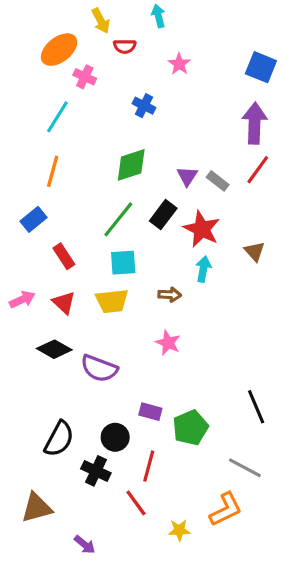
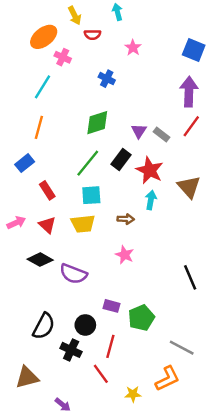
brown triangle: (255, 251) -> (189, 187), size x1.5
black line: (256, 407) -> (190, 277), moved

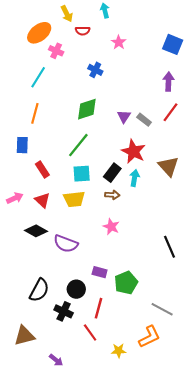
purple arrow: (189, 92) -> (168, 82), size x0.7
black rectangle: (121, 160) -> (112, 173), moved
blue rectangle: (25, 163) -> (22, 145), turned -49

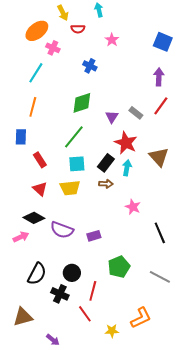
purple triangle: (124, 116) -> (112, 117), moved
pink arrow: (15, 198) -> (21, 237), moved
pink star: (111, 227) -> (133, 207), moved
purple rectangle: (100, 272) -> (94, 236), moved, turned -32
gray line: (162, 309) -> (160, 277), moved

